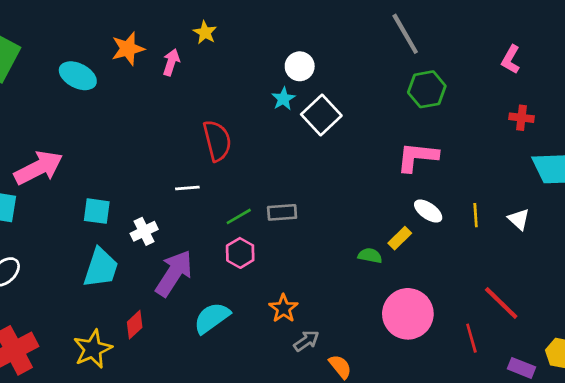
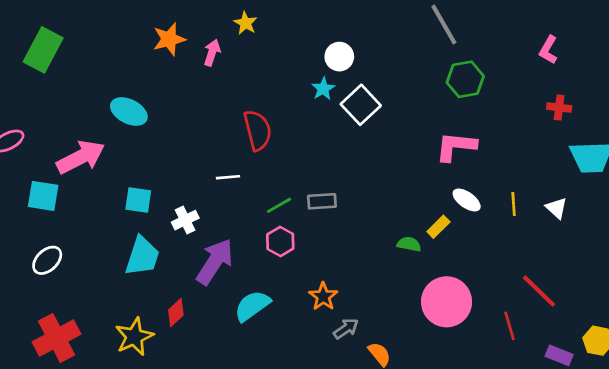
cyan ellipse: (78, 76) -> (129, 112), moved

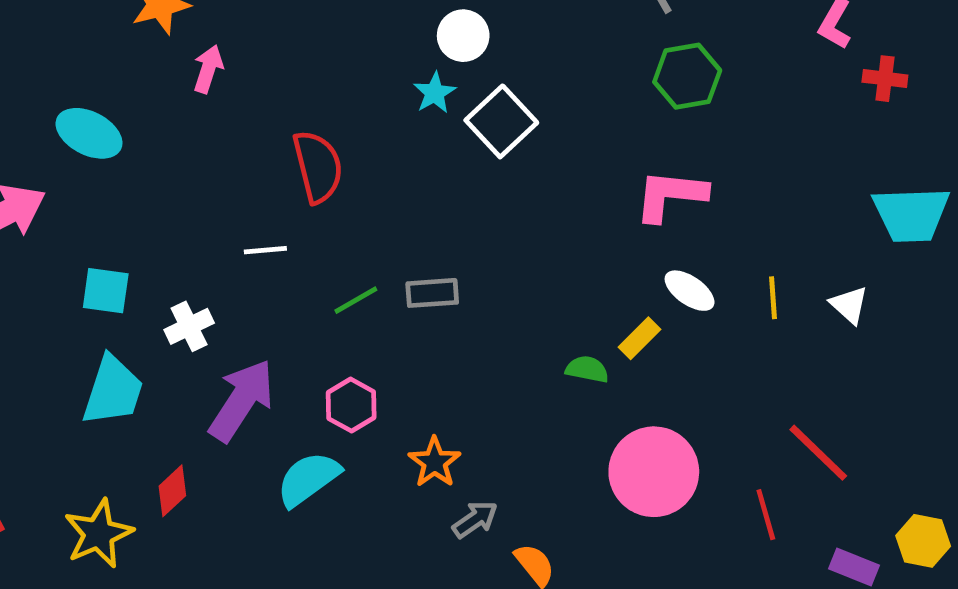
pink arrow: (212, 53) -> (208, 69), moved
red cross: (559, 107) -> (885, 79), moved
pink hexagon: (280, 242) -> (351, 405), moved

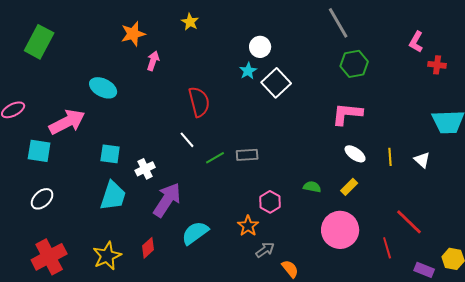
white line: (265, 250) -> (187, 140), moved, turned 54
yellow rectangle: (640, 338) -> (349, 187), moved
pink hexagon: (351, 405) -> (270, 202), moved
red diamond: (172, 491) -> (148, 248), moved

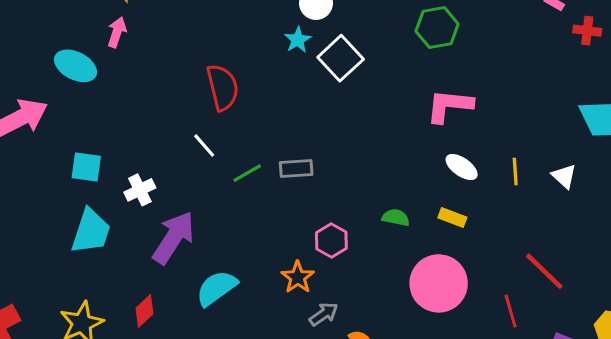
pink arrow: (153, 61) -> (117, 32), moved
green hexagon: (354, 64) -> (437, 28), moved
yellow rectangle: (349, 187) -> (452, 218), turned 66

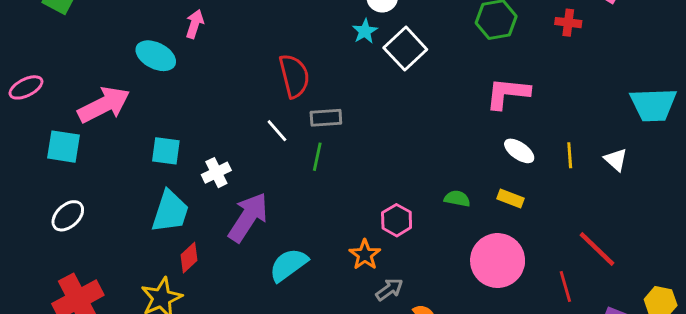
red cross: (587, 31) -> (568, 23), moved
gray rectangle: (296, 169) -> (326, 118), moved
green line: (247, 173) -> (317, 157), turned -48
red diamond: (144, 311) -> (189, 258), moved

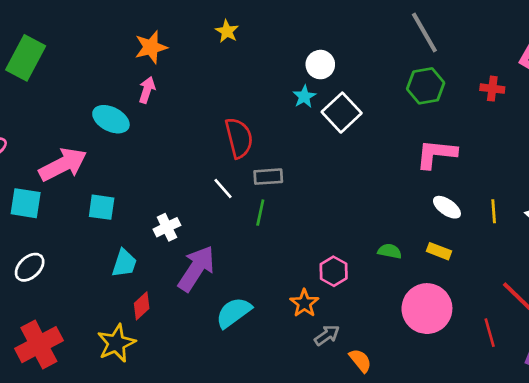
cyan square: (166, 151) -> (102, 207), moved
cyan trapezoid: (170, 211) -> (124, 263), size x0.7

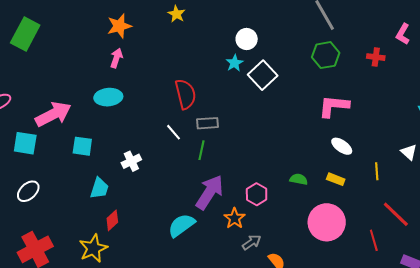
cyan ellipse: (111, 119) -> (108, 97), moved, turned -32
yellow line: (494, 211) -> (377, 171), moved
purple arrow: (196, 269) -> (209, 192), moved

